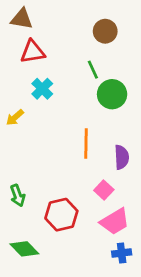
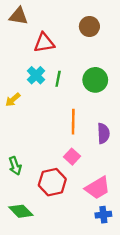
red triangle: (33, 52) -> (44, 43), moved
green line: (93, 70) -> (58, 79), moved, turned 35
pink square: (104, 190) -> (72, 157), moved

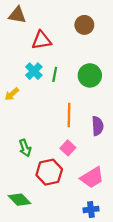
green arrow: (15, 166) -> (25, 148), moved
blue cross: (103, 215) -> (91, 209), moved

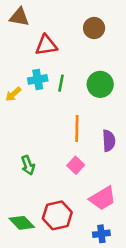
cyan cross: (34, 71) -> (38, 79), turned 35
yellow arrow: (12, 94) -> (13, 94), moved
red hexagon: (49, 172) -> (57, 215), moved

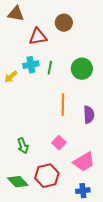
brown circle: (94, 28) -> (64, 23), moved
green arrow: (28, 165) -> (23, 146), moved
pink square: (76, 165) -> (59, 143), moved

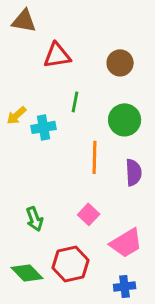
brown circle: (64, 23) -> (120, 63), moved
cyan cross: (31, 65) -> (44, 127), moved
green circle: (82, 69) -> (125, 120), moved

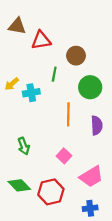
brown triangle: (24, 21) -> (17, 26), moved
brown circle: (120, 63) -> (76, 56), moved
green arrow: (34, 219) -> (24, 146), moved
green diamond: (27, 273) -> (19, 185), moved

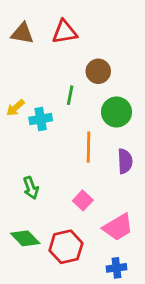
red triangle: (41, 40) -> (65, 32), moved

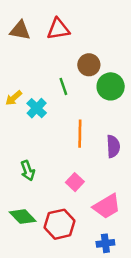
green line: (70, 95) -> (63, 86), turned -30
green circle: (117, 112) -> (111, 86), moved
cyan cross: (41, 119) -> (37, 108), turned -36

